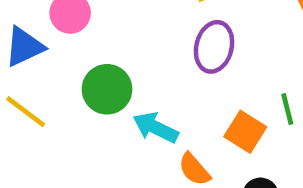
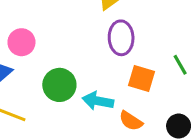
orange square: (245, 132) -> (141, 78), moved

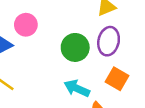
green circle: (59, 85) -> (75, 47), moved

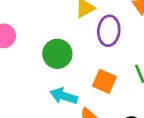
purple ellipse: (109, 41) -> (109, 31), moved

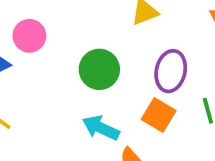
purple ellipse: (109, 31) -> (171, 71), moved

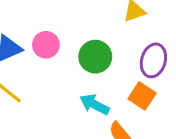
pink circle: (29, 36) -> (46, 45), moved

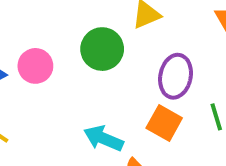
green circle: (95, 57) -> (102, 49), moved

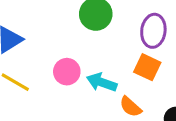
pink circle: (35, 66) -> (67, 72), moved

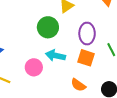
cyan arrow: (102, 82) -> (56, 56), moved

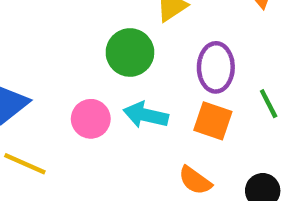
pink circle: (34, 67) -> (91, 119), moved

